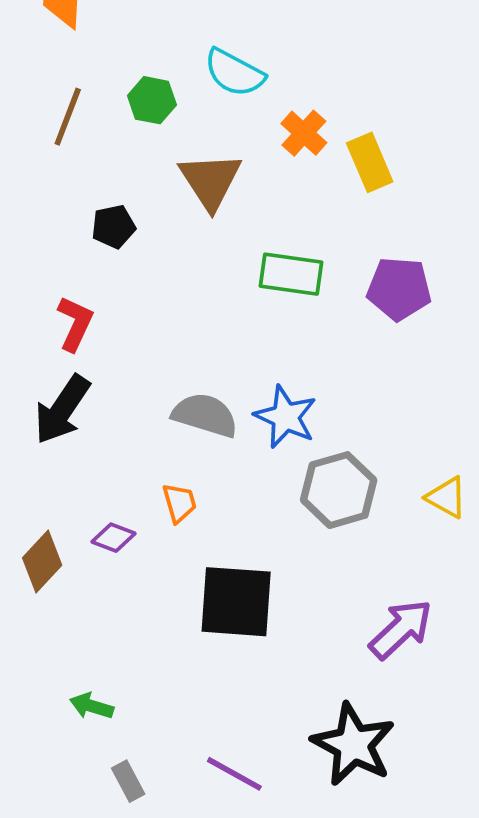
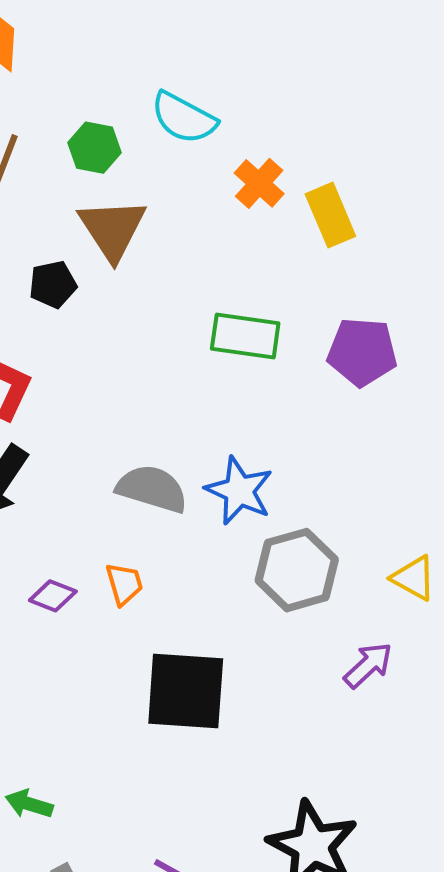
brown triangle: (210, 181) -> (112, 229), moved
purple diamond: (113, 538) -> (53, 596), moved
purple arrow: (401, 629) -> (368, 665), moved, size x0.7

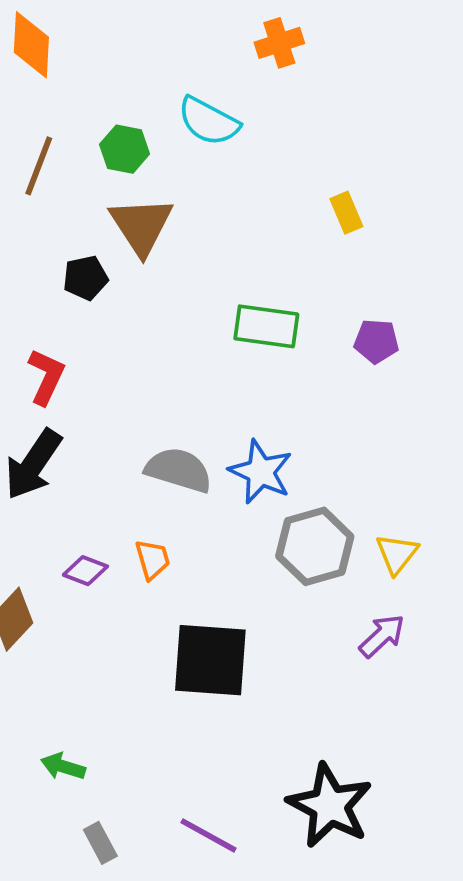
orange cross: (259, 183) -> (279, 43), moved, turned 30
yellow rectangle: (330, 215) -> (346, 213), size x0.7
purple pentagon: (362, 352) -> (376, 341), size x0.7
yellow triangle: (414, 578) -> (397, 554), moved, turned 39

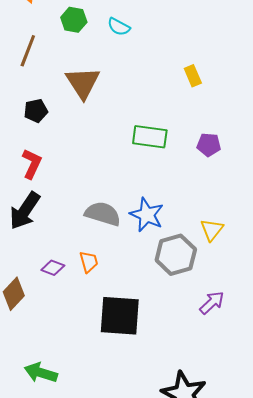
cyan semicircle: (208, 121) -> (119, 27), size x0.7
green hexagon: (125, 149) -> (74, 20), moved
black pentagon: (85, 278) -> (36, 111), moved
yellow triangle: (397, 554) -> (212, 230), moved
green arrow: (63, 766) -> (41, 373), size x1.4

